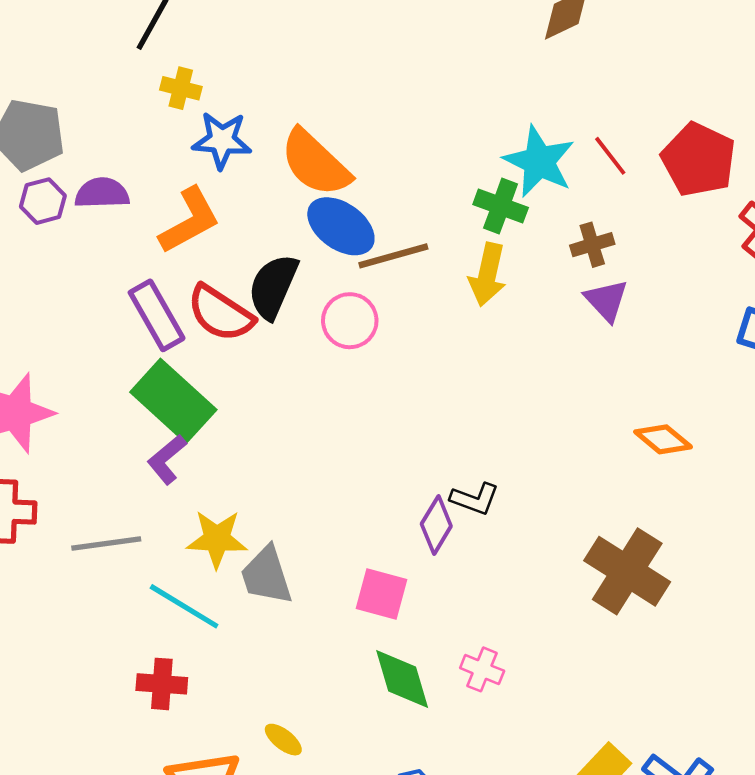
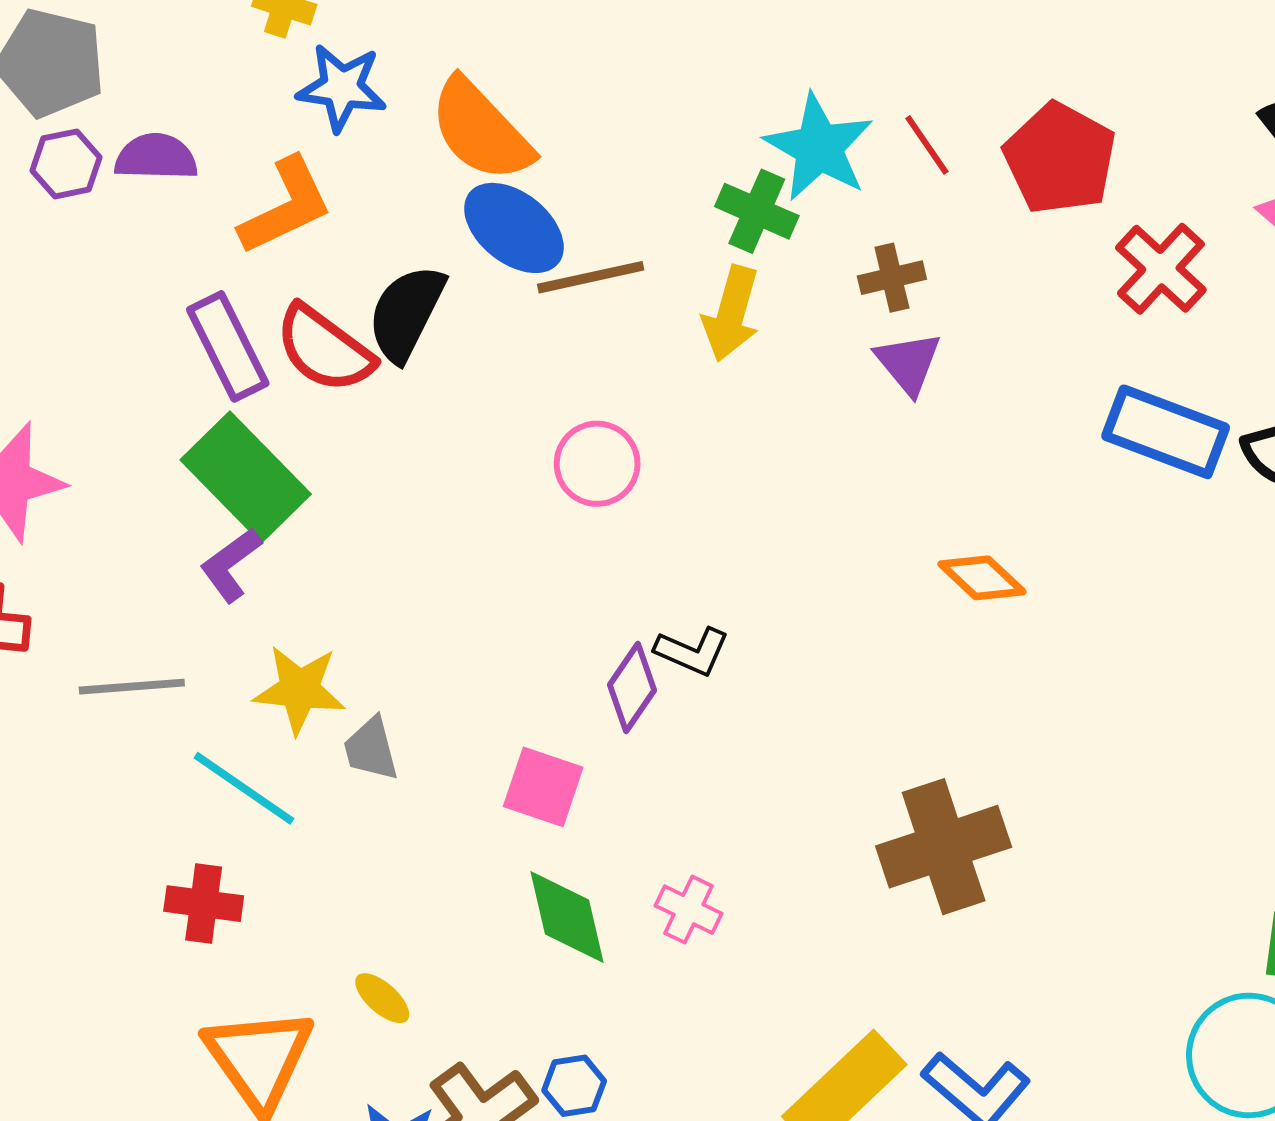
pink circle: (350, 321) -> (597, 464), moved
brown cross: (627, 571) -> (944, 847), moved, turned 36
gray trapezoid: (266, 576) -> (371, 749), size x0.7

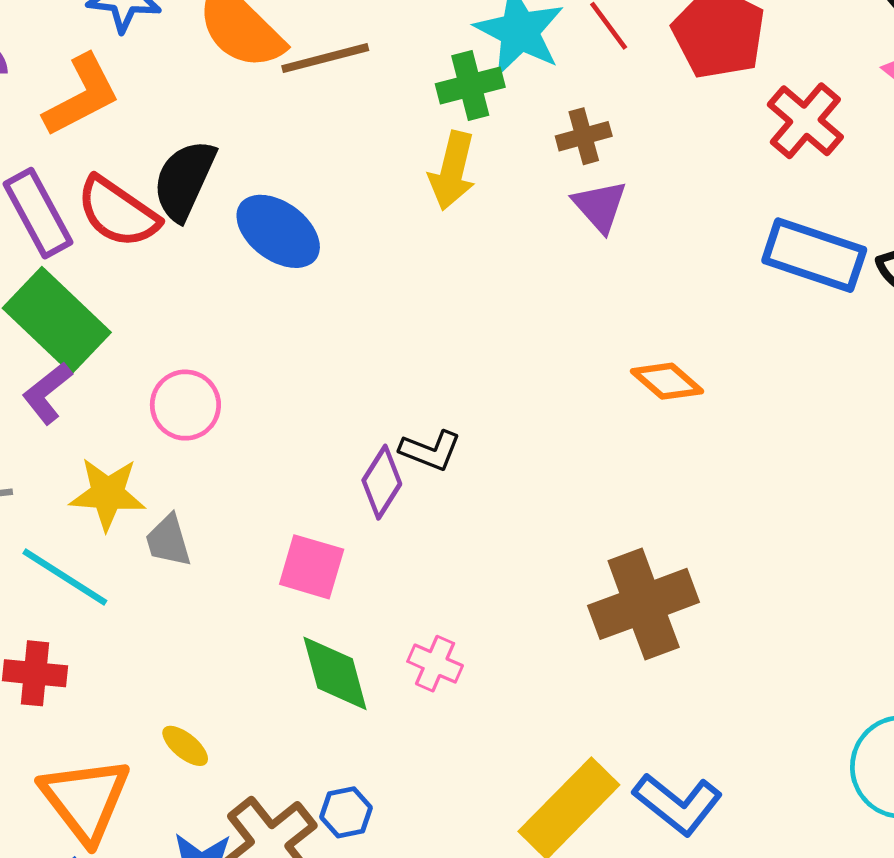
green cross: (757, 211) -> (470, 86), turned -36
blue ellipse: (514, 228) -> (278, 231), moved
brown line: (591, 277) -> (325, 58), moved
pink circle: (597, 464) -> (185, 405), moved

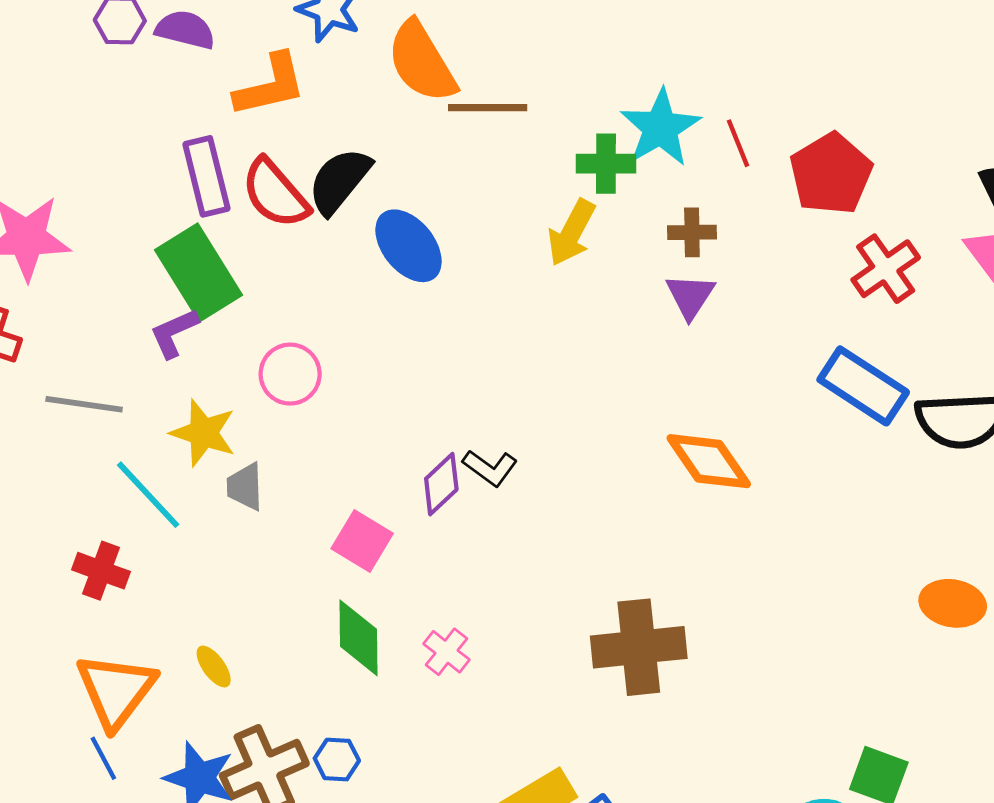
orange diamond: (667, 381) -> (709, 461), size x1.4

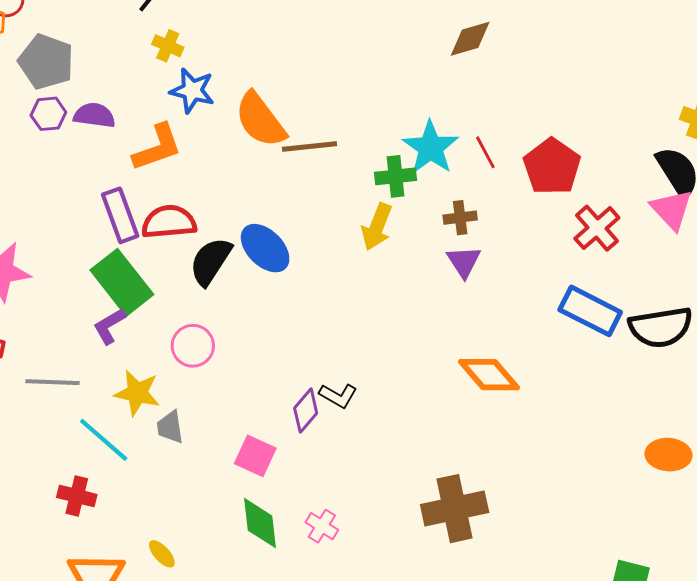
black semicircle: (339, 181) -> (211, 261), moved
red semicircle: (275, 193) -> (169, 222), turned 132

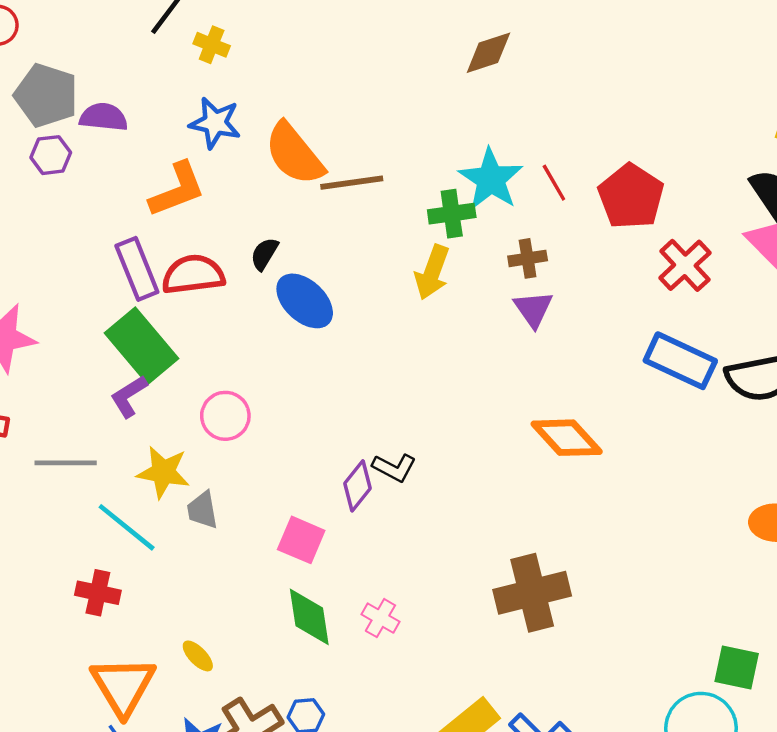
brown diamond: (470, 39) -> (488, 53), moved
yellow cross: (168, 46) -> (212, 45), moved
purple semicircle: (94, 115) -> (104, 117), moved
black semicircle: (211, 261) -> (264, 254), moved, size x0.6

